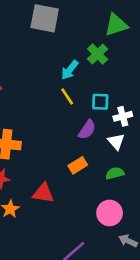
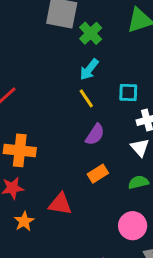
green cross: (98, 54) -> (91, 33), moved
cyan square: (100, 102) -> (128, 93), moved
purple semicircle: (87, 130) -> (95, 135), moved

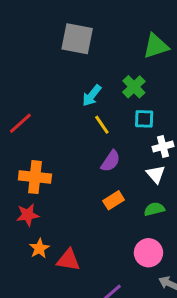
green cross: (91, 33) -> (134, 87), moved
cyan arrow: (89, 69) -> (92, 96), moved
red triangle: (60, 204) -> (68, 260), moved

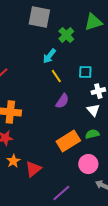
green cross: (134, 87) -> (66, 35), moved
orange rectangle: (114, 200) -> (68, 141), moved, size x1.6
red triangle: (68, 260) -> (33, 169), turned -48

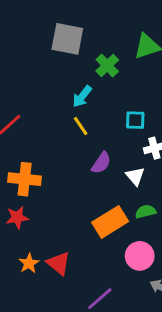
yellow line: (56, 76) -> (81, 126), moved
white triangle: (93, 110) -> (135, 176), moved
orange star: (13, 161) -> (29, 263), moved
red triangle: (33, 169) -> (58, 263), turned -42

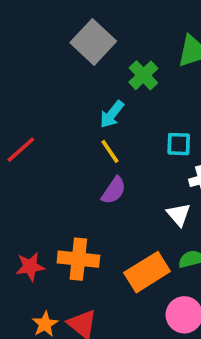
gray square: (67, 39) -> (93, 42), turned 32
purple semicircle: (101, 163) -> (114, 190), moved
orange cross: (25, 179) -> (78, 259), moved

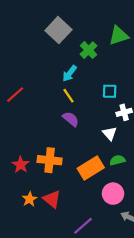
purple semicircle: (114, 190) -> (71, 119), turned -84
red star: (30, 267) -> (21, 165), turned -30

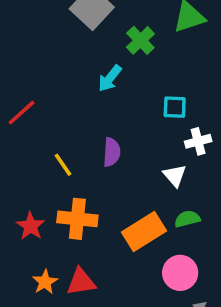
yellow line: (68, 96) -> (63, 165), moved
purple semicircle: (71, 119) -> (112, 152), turned 54
red triangle: (52, 199) -> (81, 282), turned -48

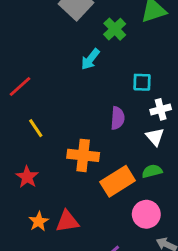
purple semicircle: (112, 152) -> (118, 118), moved
yellow line: (63, 165) -> (36, 128), moved
white triangle: (175, 176) -> (155, 137), moved
orange cross: (77, 219) -> (83, 155), moved

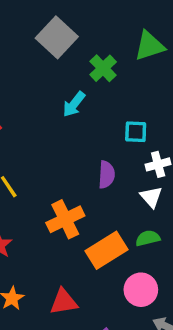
orange cross: (83, 155) -> (65, 219), turned -32
red triangle: (67, 221) -> (64, 302), moved

